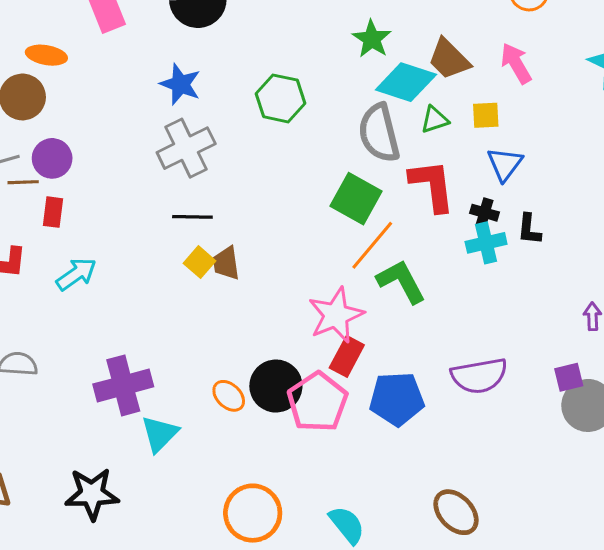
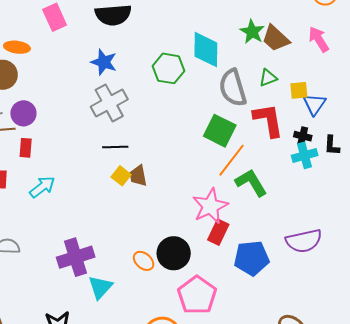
green star: (372, 39) -> (252, 32), moved
cyan diamond: (406, 82) -> (206, 50), moved, turned 75
yellow square: (486, 115) -> (299, 90), moved
pink pentagon: (317, 402) -> (197, 295), moved

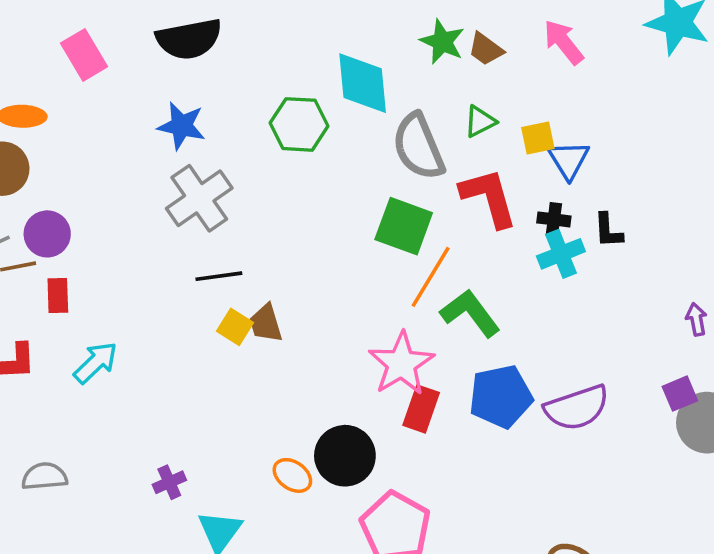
brown trapezoid: (276, 38) -> (486, 49), size x0.7
purple cross: (76, 257) -> (169, 482), size x0.5
blue pentagon: (252, 258) -> (501, 397), moved

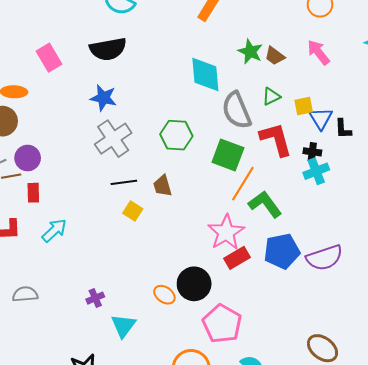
green hexagon: (299, 124) -> (176, 135), moved
black L-shape: (608, 230) -> (343, 129), moved
brown trapezoid: (266, 323) -> (163, 186), moved
red rectangle: (421, 409) -> (237, 258), turned 40

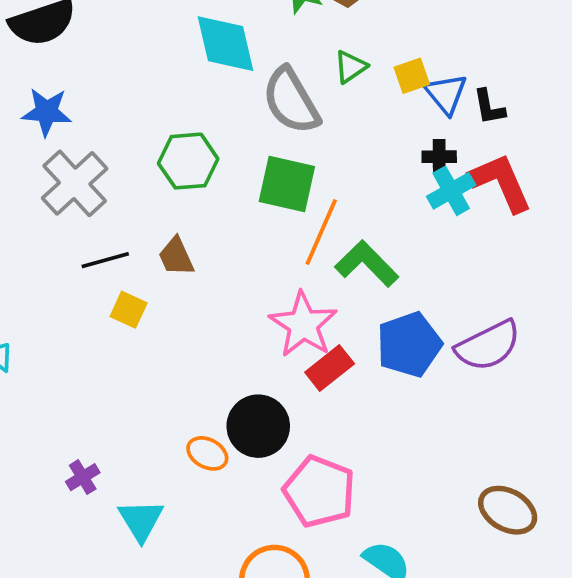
red L-shape: (276, 139) -> (501, 182), moved

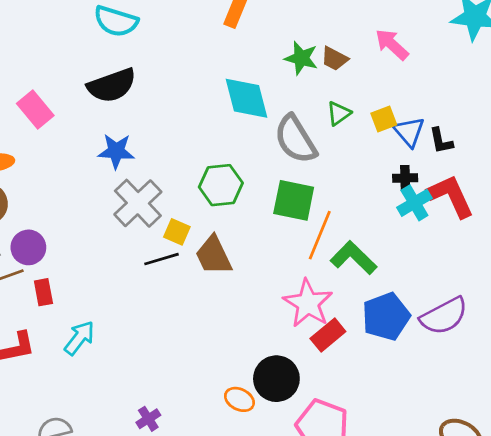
brown trapezoid: (176, 257) -> (214, 255), size x1.4
yellow square: (129, 310) -> (177, 232), moved

